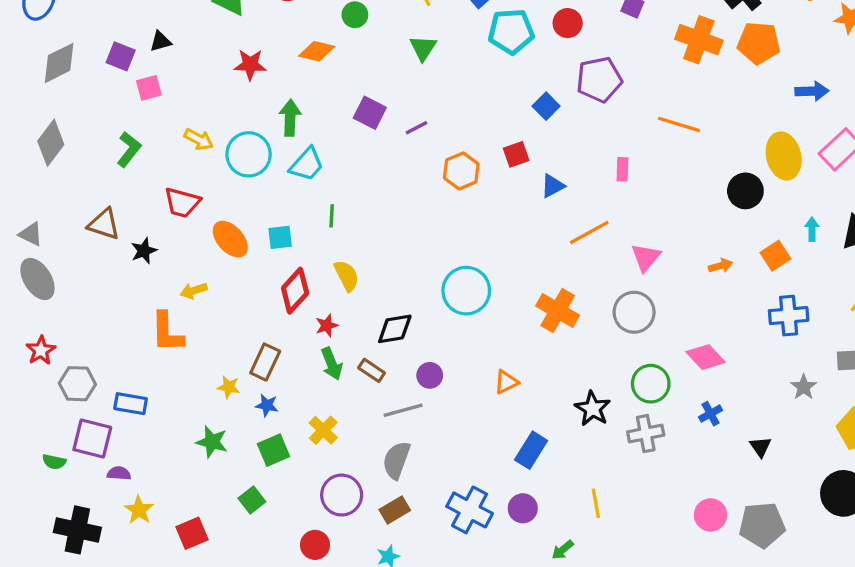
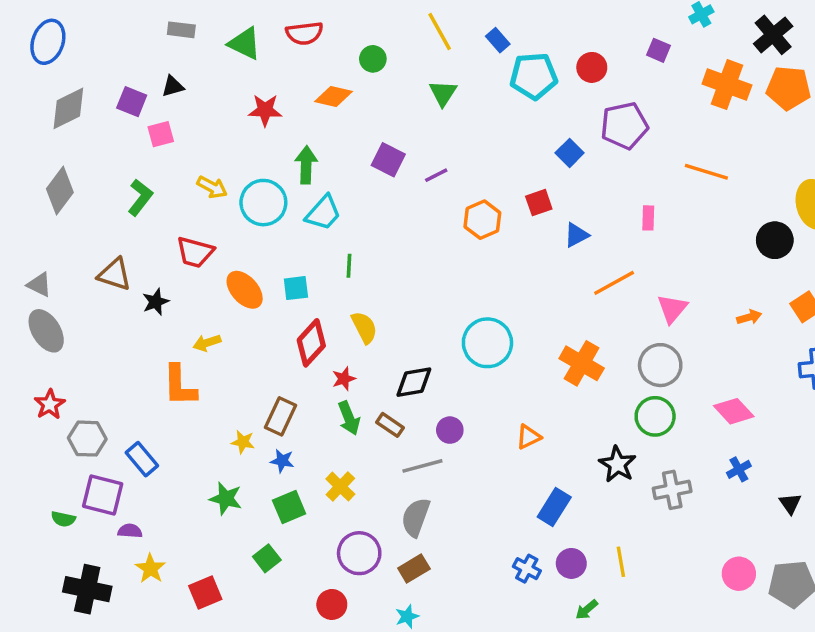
green circle: (651, 384) -> (655, 416), moved
blue rectangle: (131, 404) -> (142, 459), turned 40
purple circle: (523, 508) -> (571, 563), moved
blue cross: (470, 510) -> (527, 569), moved, size x0.6

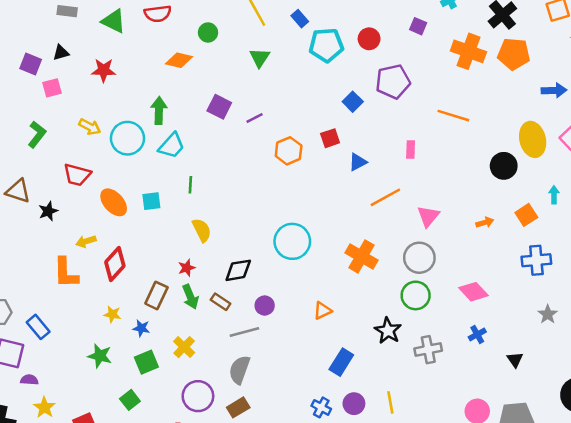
red star: (265, 110) -> (104, 70), moved
red diamond: (311, 343) -> (115, 264), moved
brown rectangle: (281, 416) -> (156, 295), moved

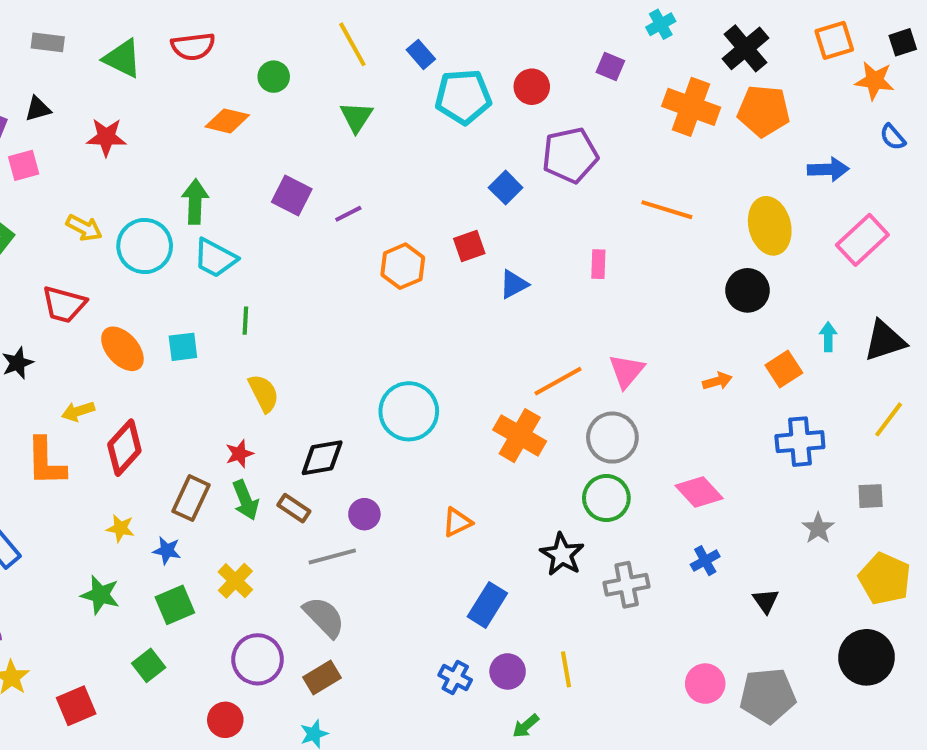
yellow ellipse: (533, 139) -> (770, 226), moved
cyan trapezoid: (172, 146) -> (215, 258), turned 76
orange line: (385, 197) -> (558, 381), moved
gray semicircle: (239, 370) -> (324, 617), turned 116

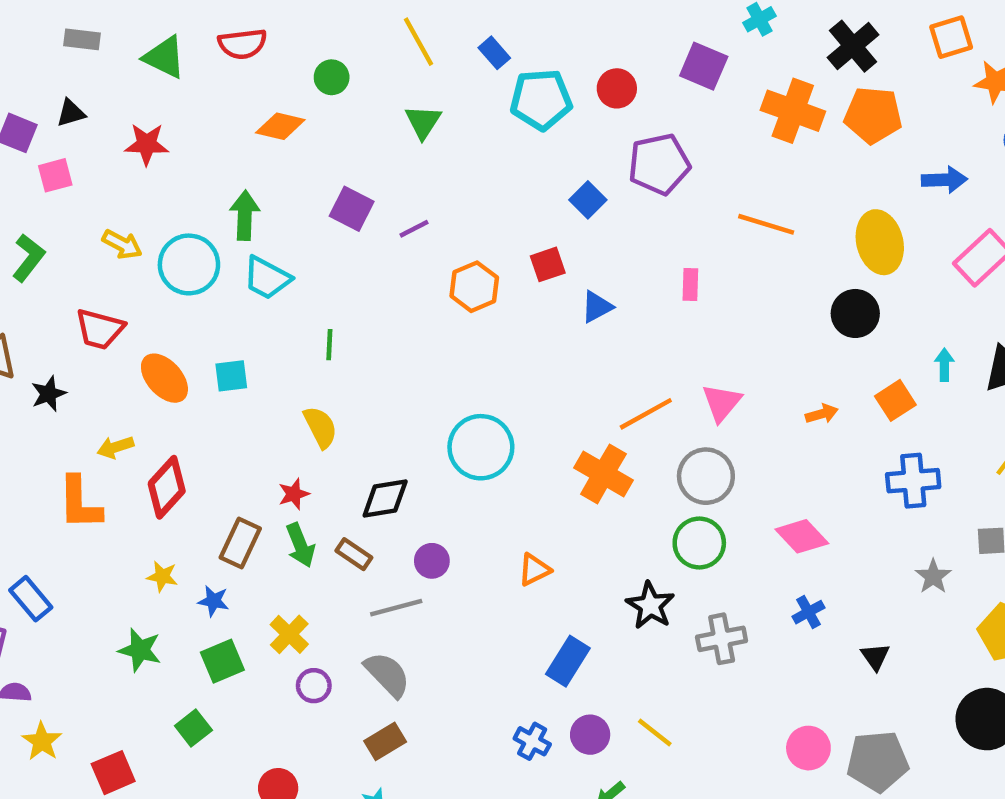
purple square: (610, 67) -> (704, 66), size x1.5
green line: (245, 321) -> (329, 345), moved
purple circle: (258, 659) -> (314, 686), moved, size x0.6
yellow line: (566, 669) -> (655, 732), turned -42

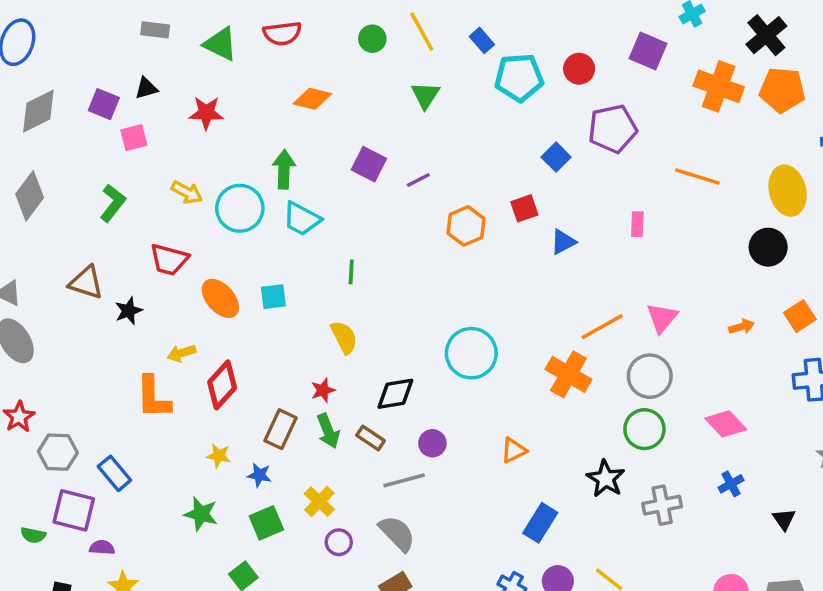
green circle: (332, 77) -> (372, 39), moved

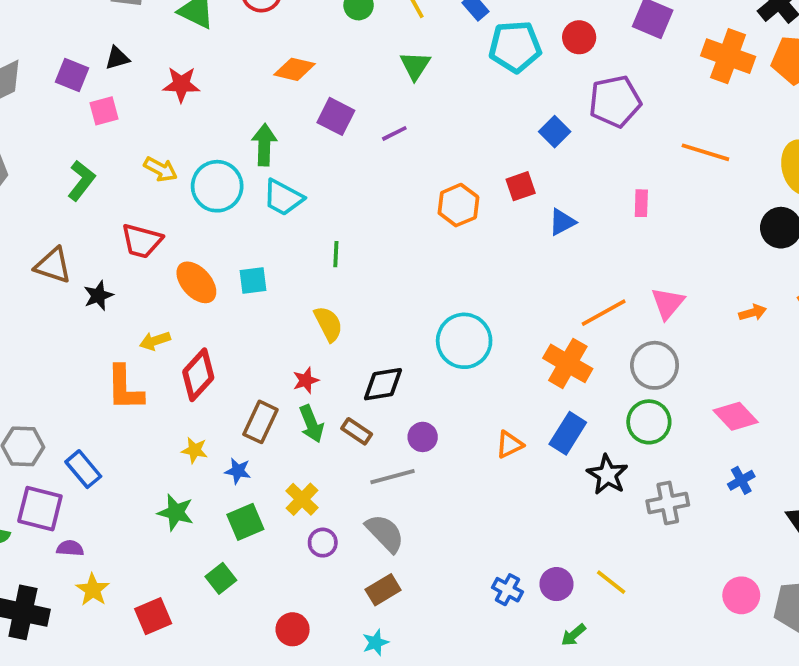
purple square: (369, 164) -> (336, 116), moved
purple line: (418, 180) -> (394, 133), moved
blue rectangle: (540, 523) -> (568, 433), moved

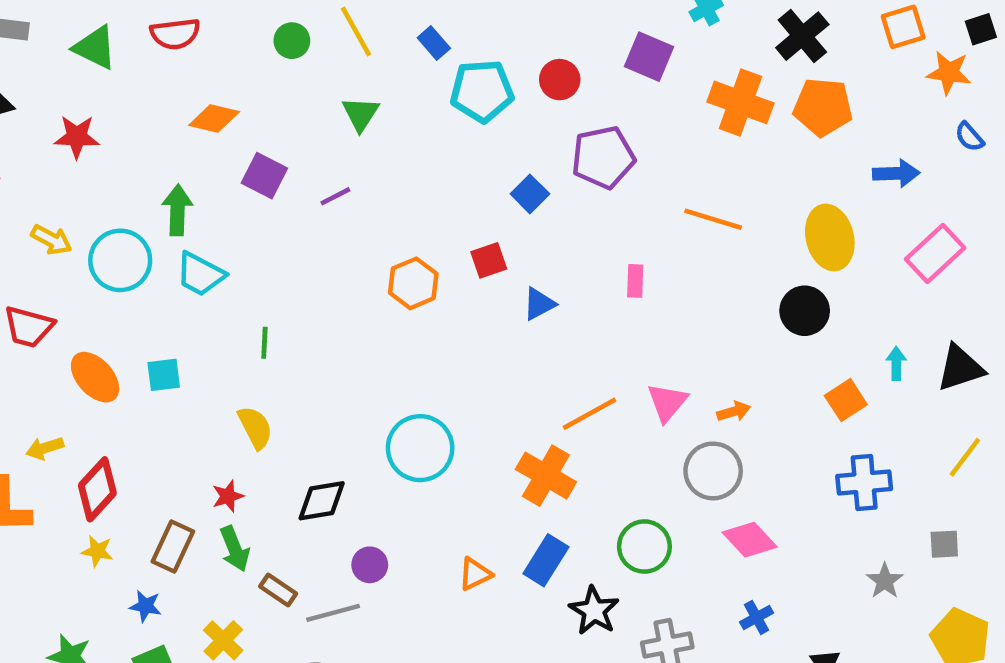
orange arrow: (753, 313) -> (734, 411), moved
gray circle: (655, 365) -> (713, 471), moved
brown rectangle: (357, 431) -> (278, 590), moved
yellow star: (195, 450) -> (97, 551), moved

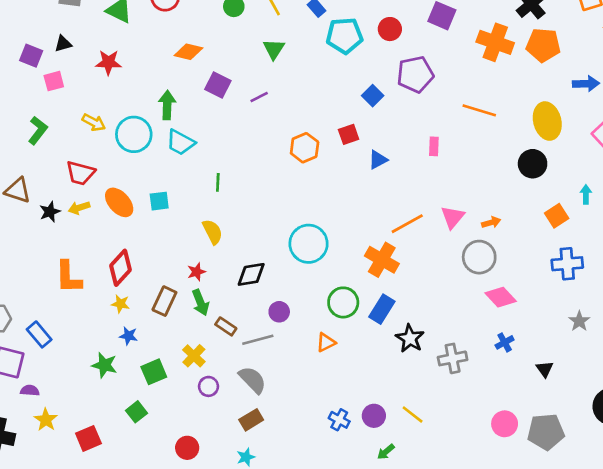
yellow arrow: (45, 448) -> (79, 208), moved
green circle: (644, 547) -> (343, 302), moved
orange triangle: (475, 574) -> (326, 342), moved
blue star: (145, 606) -> (128, 336), moved

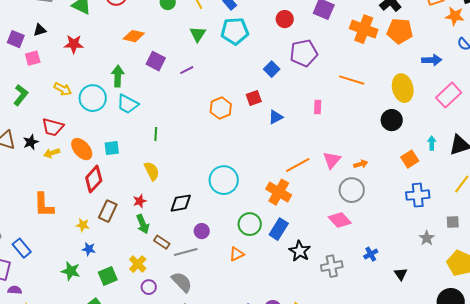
cyan pentagon: (345, 36) -> (235, 31), moved
black star: (50, 212) -> (31, 142), moved
red diamond: (120, 268) -> (94, 179), moved
pink diamond: (501, 297) -> (340, 220), moved
brown rectangle: (164, 301) -> (108, 211), moved

